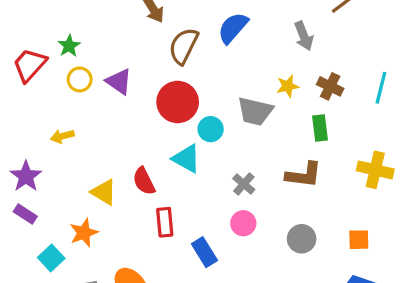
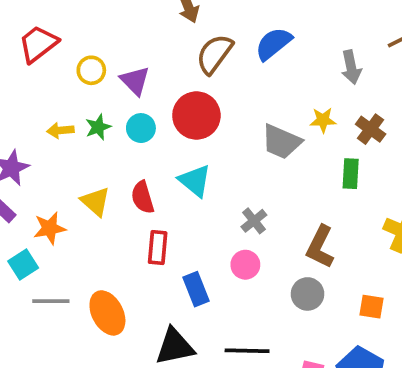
green star: (69, 46) -> (98, 127), moved
cyan circle: (211, 129) -> (141, 128), moved
brown L-shape: (304, 175) -> (320, 247), moved, turned 99
orange star: (84, 233) -> (50, 228), moved

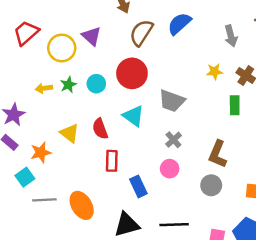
yellow circle: (91, 70) -> (62, 48), size x1.5
purple triangle: (135, 81) -> (91, 36), moved
gray trapezoid: (281, 142) -> (172, 101), moved

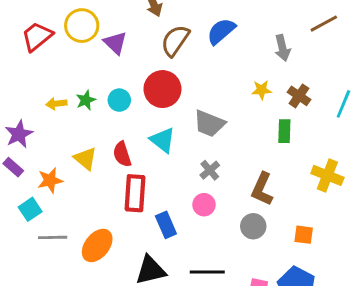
yellow circle: (62, 48) -> (82, 26), moved
red rectangle: (112, 161) -> (135, 193), size x1.4
orange ellipse: (82, 205) -> (97, 245), turned 68

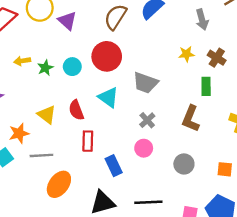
yellow arrow: (56, 104) -> (22, 61), moved
brown L-shape: (262, 189) -> (191, 119), moved
red rectangle: (135, 193) -> (88, 141), size x0.7
gray line: (53, 237) -> (41, 155), moved

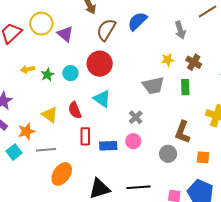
gray trapezoid: (145, 83) -> (153, 86), moved, turned -30
brown L-shape: (191, 119) -> (182, 132), moved
blue rectangle: (114, 166) -> (108, 146), moved, turned -66

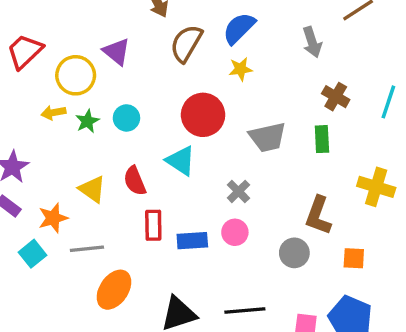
yellow circle: (41, 24) -> (76, 75), moved
yellow star: (168, 60) -> (241, 69), moved
red circle: (100, 64) -> (203, 115), moved

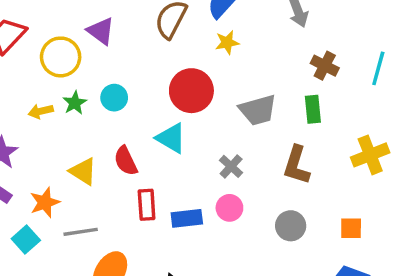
yellow arrow: (53, 113) -> (41, 111), moved
yellow cross: (376, 187) -> (370, 155), turned -36
brown L-shape: (318, 216) -> (296, 165), moved

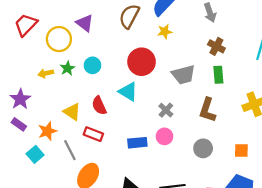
brown cross: (325, 66) -> (216, 46), moved
red rectangle: (147, 205) -> (93, 134), moved, turned -66
gray line: (81, 232) -> (70, 150), turned 70

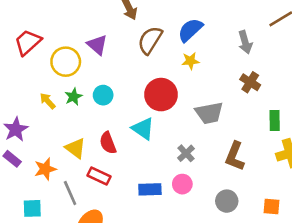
yellow arrow: (46, 73) -> (48, 101), turned 56
green rectangle: (218, 75) -> (275, 120), moved
cyan square: (35, 154) -> (32, 208), moved, turned 35

